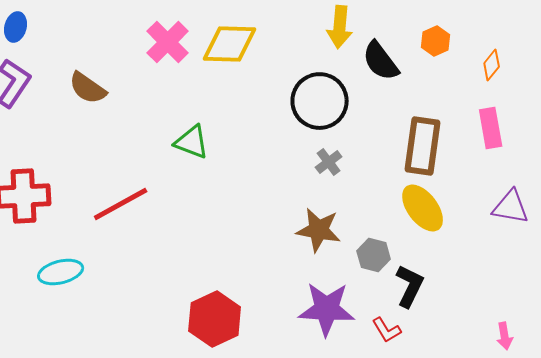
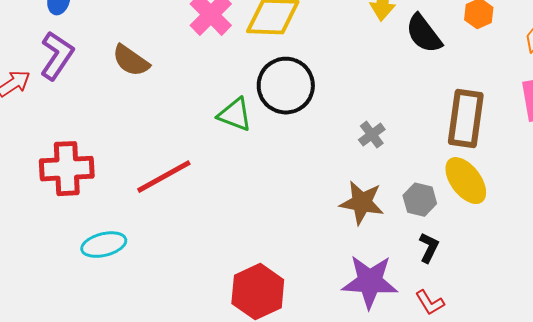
black circle: (320, 101) -> (286, 86), moved
gray hexagon: (374, 255) -> (420, 200), moved
black L-shape: (410, 286) -> (429, 248), moved, size x0.7

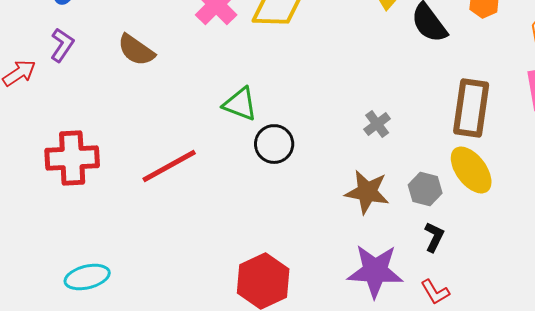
purple L-shape: (57, 56) -> (62, 45), size x0.7
black circle: (286, 86) -> (274, 144), moved, size x0.7
cyan ellipse: (104, 245) -> (87, 277), moved

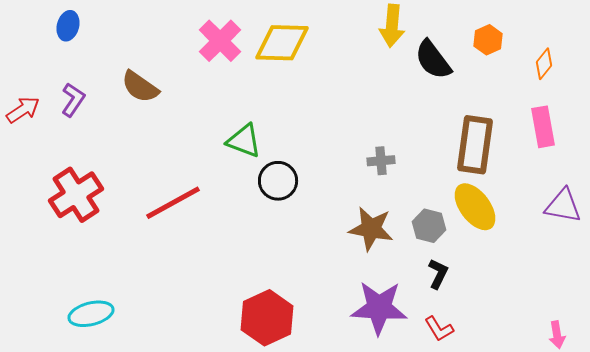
purple L-shape: (62, 45) -> (73, 100), moved
gray cross: (377, 124) -> (381, 161), turned 32
red cross: (72, 158) -> (76, 195), turned -30

